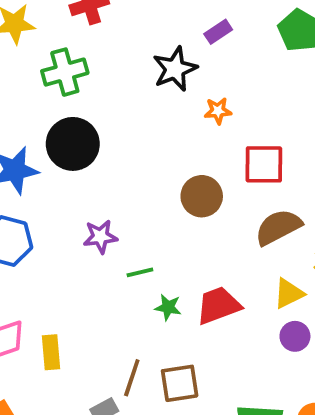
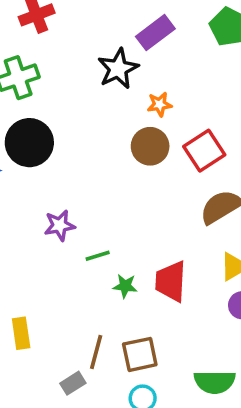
purple rectangle: (218, 32) -> (155, 33), size x1.5
red square: (264, 164) -> (204, 151), turned -30
brown circle: (202, 196) -> (150, 146), moved
red trapezoid: (218, 305) -> (171, 281), turned -63

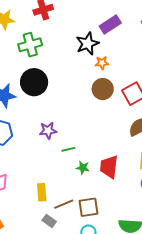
orange star: (159, 104) -> (102, 63), moved
yellow rectangle: (21, 333) -> (42, 192), moved
brown line: (96, 352) -> (64, 204), turned 48
gray rectangle: (73, 383) -> (49, 221), turned 64

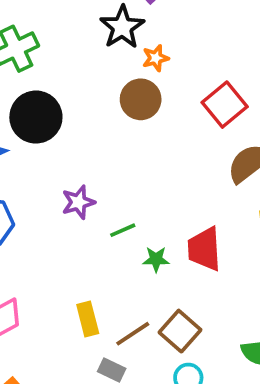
brown circle: (103, 89) -> (141, 99), moved
brown square: (89, 207) -> (180, 331), turned -30

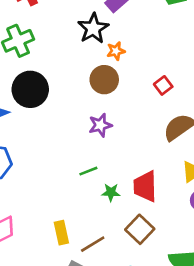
red square: (225, 105) -> (163, 85), size x0.6
purple star: (78, 202) -> (100, 125), moved
brown square: (180, 331) -> (140, 229), moved

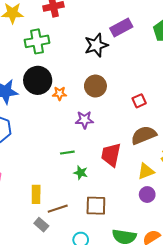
orange star: (116, 51) -> (60, 94), moved
red trapezoid: (145, 186) -> (111, 155), moved
brown square: (140, 229) -> (96, 206), turned 35

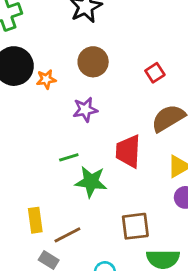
green star: (81, 173) -> (91, 182), size x1.6
brown square: (96, 206) -> (135, 226), moved

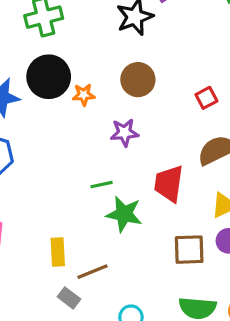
brown square: (135, 226) -> (189, 250), moved

